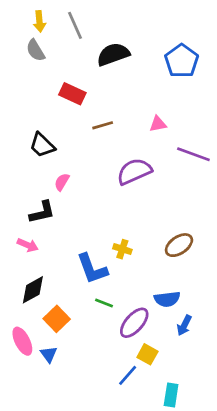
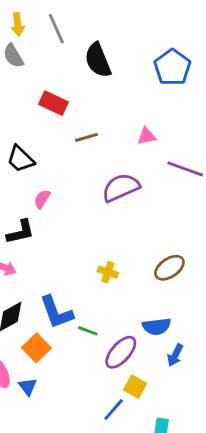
black semicircle: (113, 54) -> (98, 60), turned -92
blue L-shape: (92, 269) -> (56, 312), moved

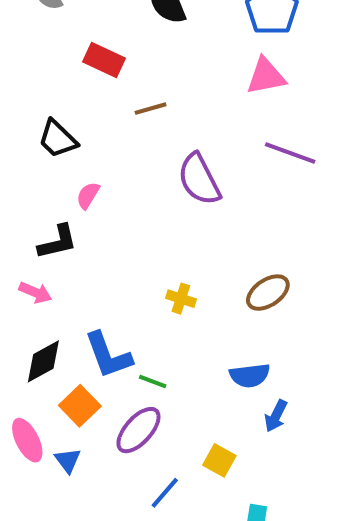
pink triangle: (147, 136) -> (266, 76), moved, size x1.5
purple semicircle: (121, 188) -> (199, 179), turned -93
purple ellipse: (121, 352) -> (138, 430), moved
blue line: (114, 410) -> (165, 493), moved

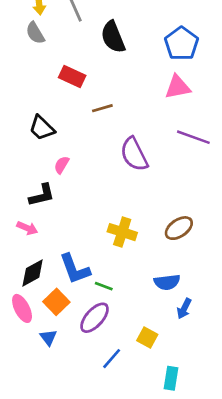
yellow cross: (181, 299) -> (122, 232), size x1.5
pink ellipse: (27, 440) -> (22, 308), moved

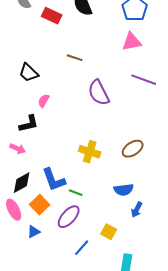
red rectangle: (72, 77) -> (52, 16), moved
brown line: (102, 108) -> (75, 58), turned 35
blue triangle: (48, 337) -> (34, 232), turned 40

